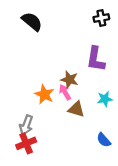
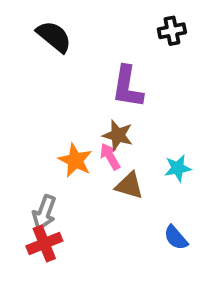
purple L-shape: (96, 59) -> (127, 87), moved

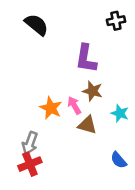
brown star: (118, 135) -> (93, 91), moved
cyan star: (178, 168) -> (120, 113), turned 30

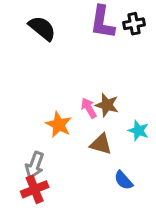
purple L-shape: (86, 59) -> (102, 22), moved
pink arrow: (74, 105) -> (89, 108), moved
blue semicircle: (119, 160) -> (123, 180), moved

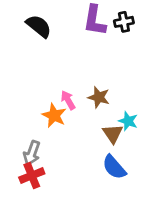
pink arrow: (89, 108) -> (68, 100), moved
brown triangle: (101, 144) -> (113, 134), moved, turned 40
blue semicircle: (123, 180) -> (114, 167), size x1.4

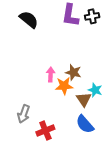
pink arrow: (68, 100) -> (51, 74), turned 32
orange star: (54, 115) -> (64, 86), moved, turned -30
red cross: (32, 175) -> (45, 130), moved

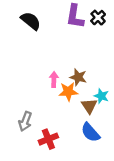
black cross: (92, 16) -> (98, 18), turned -32

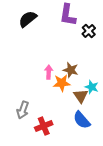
black cross: (98, 18) -> (89, 31), moved
black semicircle: (31, 21) -> (28, 19), turned -78

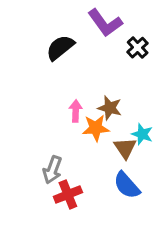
purple L-shape: (68, 15) -> (105, 23), turned -45
black semicircle: (28, 19) -> (60, 48), moved
gray arrow: (23, 110) -> (52, 170), moved

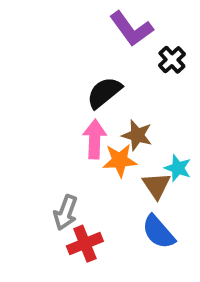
black semicircle: (60, 48) -> (104, 93), moved
pink arrow: (76, 111) -> (95, 139), size x1.4

